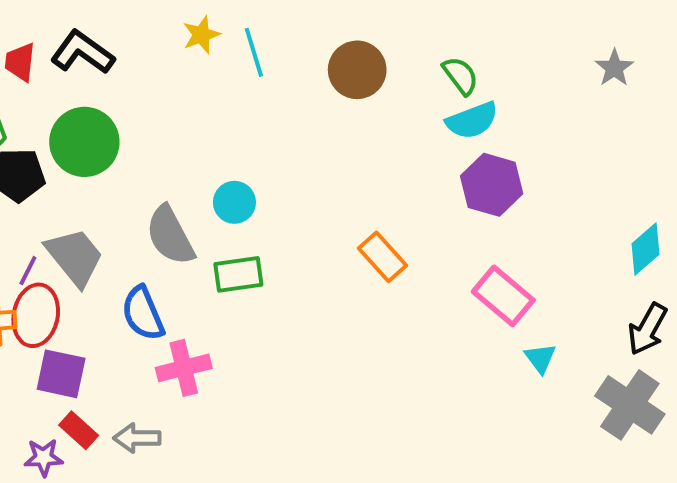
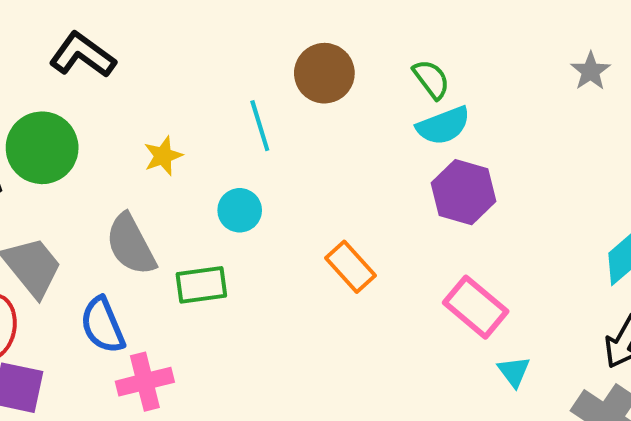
yellow star: (201, 35) -> (163, 156), moved
black L-shape: (82, 52) -> (82, 55), moved
cyan line: (254, 52) -> (260, 126), moved
cyan circle: (234, 202) -> (240, 210), moved

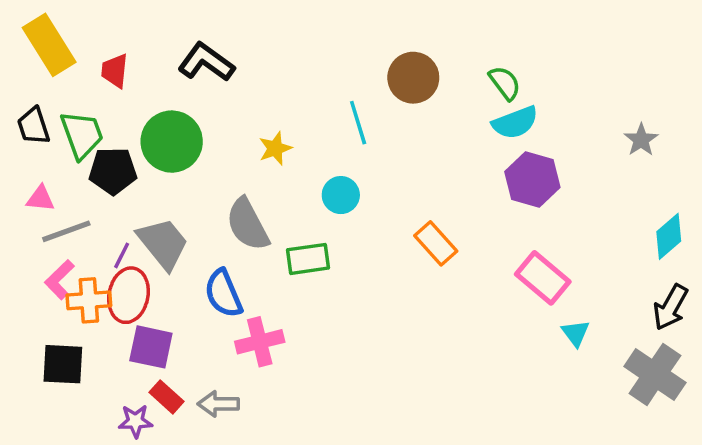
gray star: (590, 71) -> (641, 140), moved

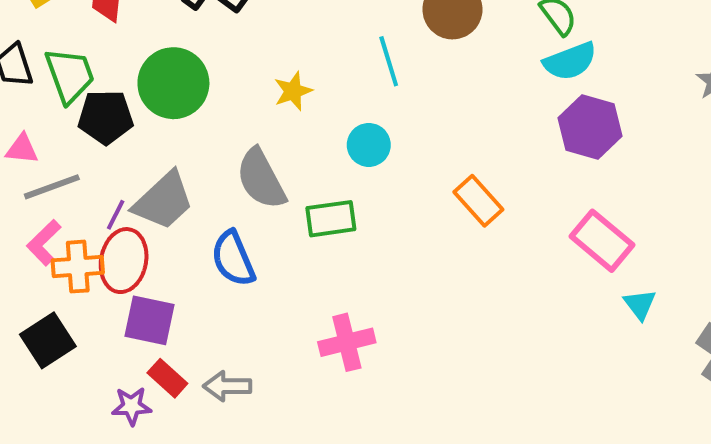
gray trapezoid: (163, 243) -> (163, 201), turned 86
pink cross: (260, 342) -> (347, 342), moved
black square: (63, 364) -> (48, 340), turned -36

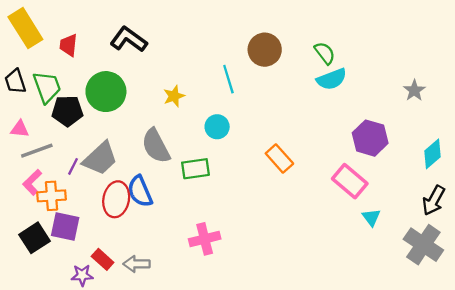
purple hexagon: (590, 127) -> (370, 138), moved
red ellipse: (124, 261) -> (116, 199), moved
purple square: (149, 320) -> (65, 226), moved

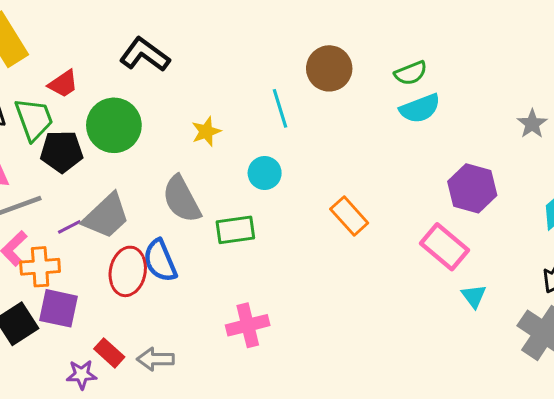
red trapezoid: (69, 45) -> (63, 84), moved, turned -130
green semicircle: (325, 53) -> (411, 73), turned 105
purple line: (73, 166) -> (69, 227), turned 36

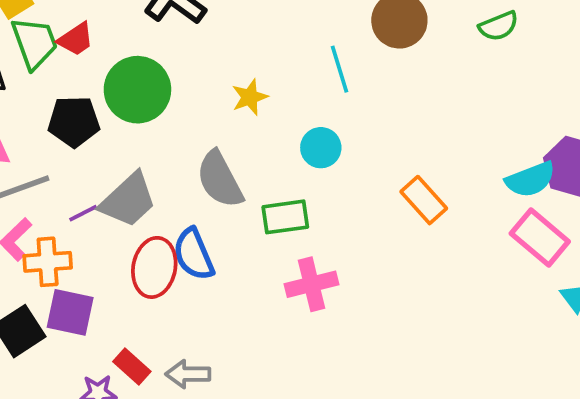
cyan semicircle: (420, 108) -> (530, 179), moved
green trapezoid: (34, 119) -> (35, 43), moved
pink cross: (248, 325) -> (311, 284), moved

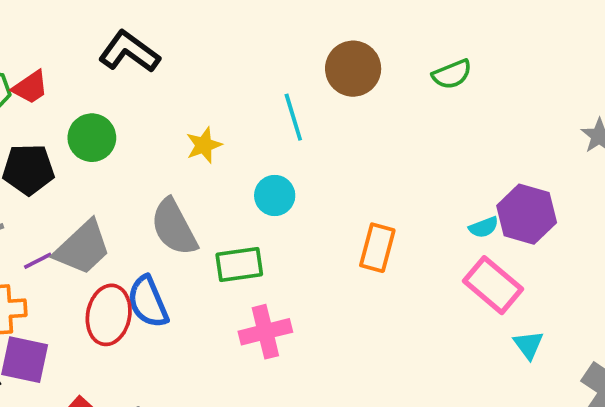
green circle: (137, 90) -> (92, 138), size x0.7
cyan semicircle: (530, 179) -> (484, 227), size x0.6
orange rectangle: (424, 200) -> (377, 248), turned 57

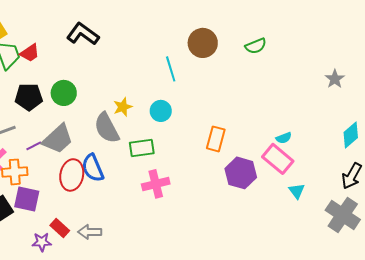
green circle: (92, 138) -> (64, 93), moved
yellow star: (204, 145) -> (123, 107), moved
purple hexagon: (527, 214) -> (241, 173), moved
cyan semicircle: (484, 227) -> (284, 138), moved

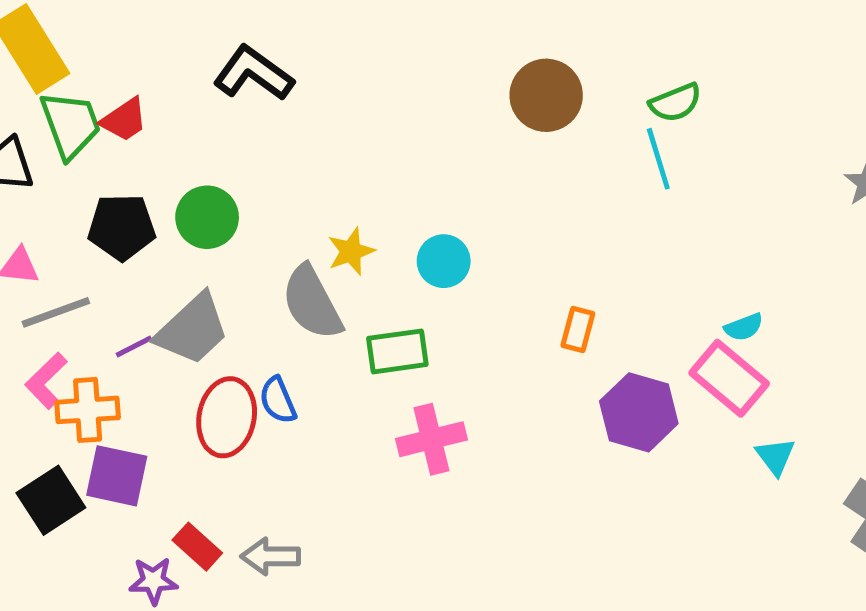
cyan line: (171, 69) -> (658, 159), moved
orange rectangle: (216, 139) -> (578, 329), size x0.7
blue semicircle: (93, 168) -> (278, 400), size x0.7

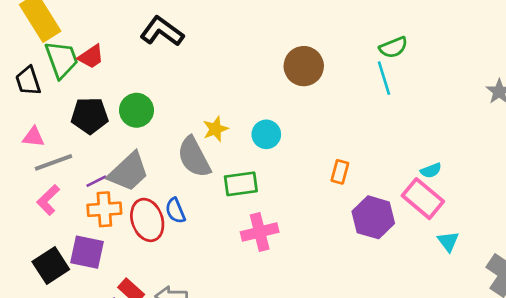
brown circle: (546, 95) -> (304, 66), moved
orange cross: (88, 410) -> (104, 209), moved
red ellipse: (227, 417) -> (147, 220), turned -30

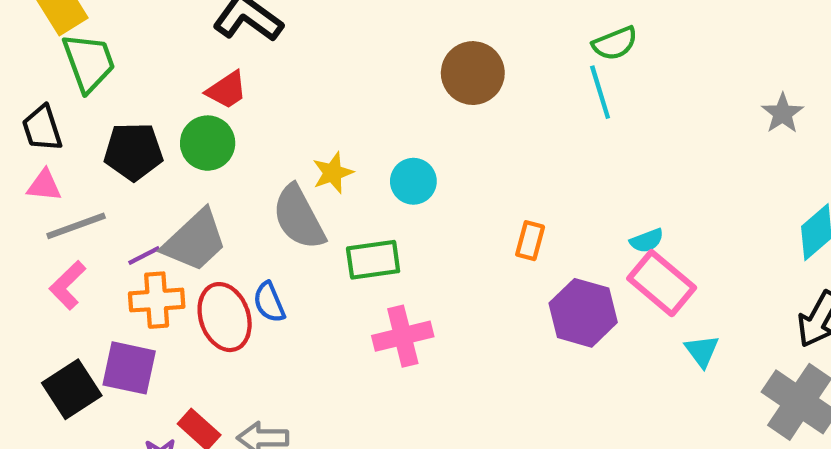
red trapezoid: (91, 57) -> (227, 90), moved
black trapezoid: (28, 81) -> (42, 128), moved
cyan semicircle: (431, 170) -> (647, 241), moved

